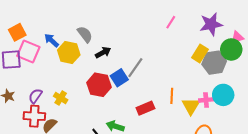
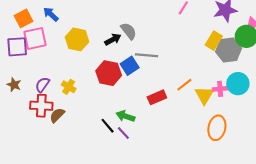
gray semicircle: (85, 34) -> (129, 31), moved
blue arrow: (52, 40) -> (51, 14), moved
pink square: (28, 51) -> (35, 38), turned -35
gray line: (135, 68) -> (146, 55), turned 60
orange line: (172, 96) -> (184, 85), turned 49

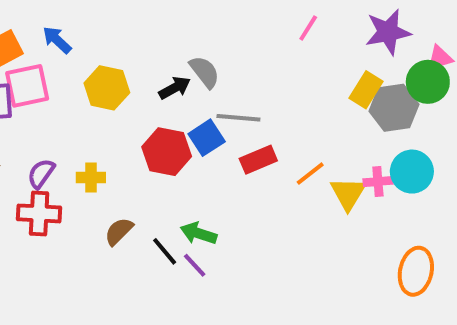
yellow cross: (69, 87) -> (91, 178), turned -32
red rectangle: (157, 97) -> (258, 160), moved
brown semicircle: (57, 115) -> (119, 231), moved
orange ellipse: (217, 128) -> (416, 271), moved

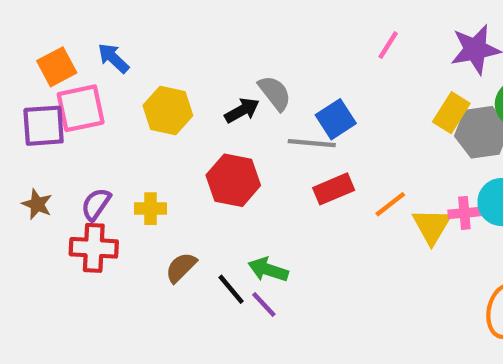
blue square: (207, 138) -> (336, 119), moved

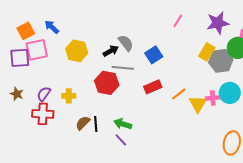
gray line: (312, 143) -> (123, 68), moved
black line: (231, 289) -> (96, 124), moved, turned 35

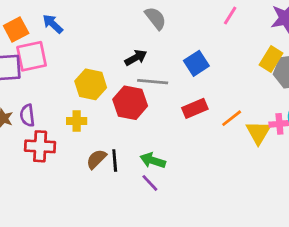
gray semicircle: (126, 43) -> (155, 18), moved
yellow hexagon: (77, 51) -> (91, 84), moved
purple semicircle: (44, 94) -> (27, 115), moved, turned -42

